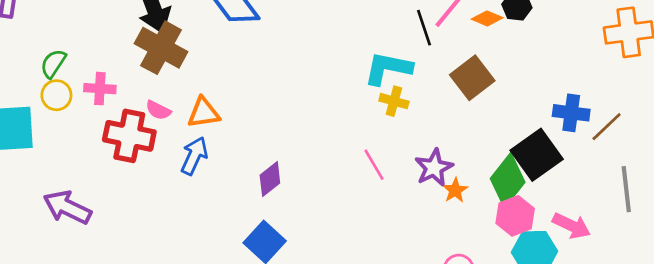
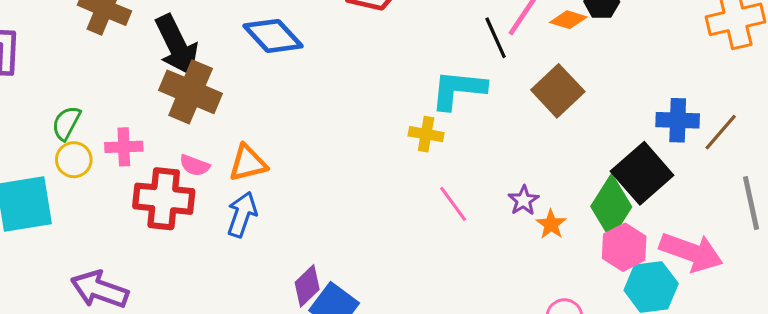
yellow cross: (394, 101) -> (426, 134), moved
purple star: (434, 168) -> (524, 200), size x0.7
purple diamond: (270, 179) -> (307, 286), moved
pink arrow: (571, 226) -> (691, 252), size x1.4

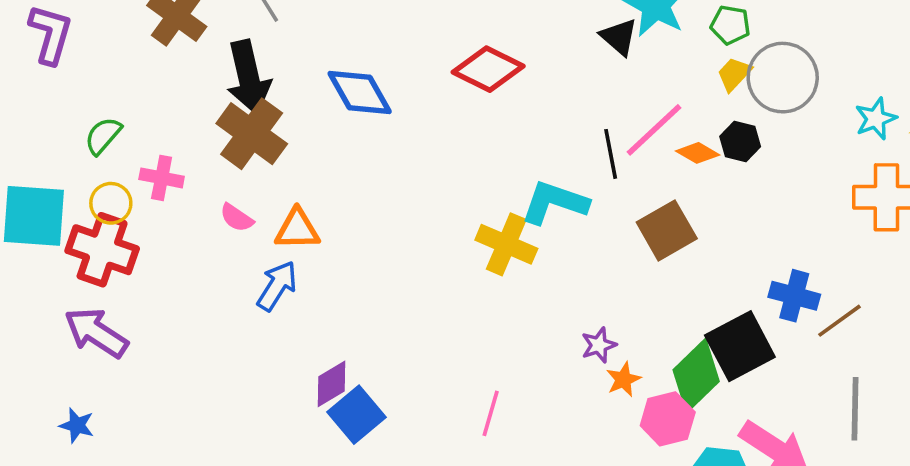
yellow cross: (426, 134) -> (506, 244), size x1.5
yellow circle: (74, 160) -> (111, 203), moved
red cross: (164, 199) -> (102, 250), moved
pink line: (453, 204) -> (491, 413), moved, turned 39
pink hexagon: (624, 247) -> (668, 419), moved

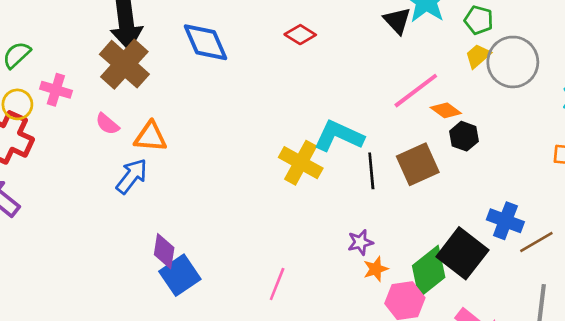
red diamond: (488, 69) -> (300, 35), size x0.6
black hexagon: (740, 142) -> (464, 136), moved
black line: (611, 154) -> (371, 171), moved
black square: (740, 346) -> (462, 253), turned -30
purple diamond: (332, 384) -> (164, 251), turned -56

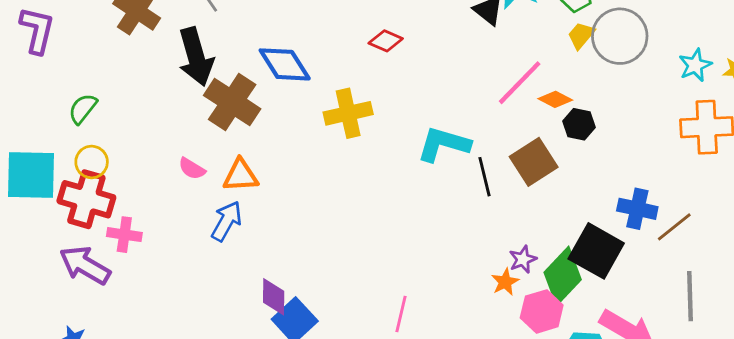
brown cross: (124, 64) -> (232, 102), moved
pink cross: (56, 90) -> (124, 235), moved
yellow cross: (301, 163) -> (348, 113), moved, turned -33
purple star: (360, 242) -> (523, 259), moved

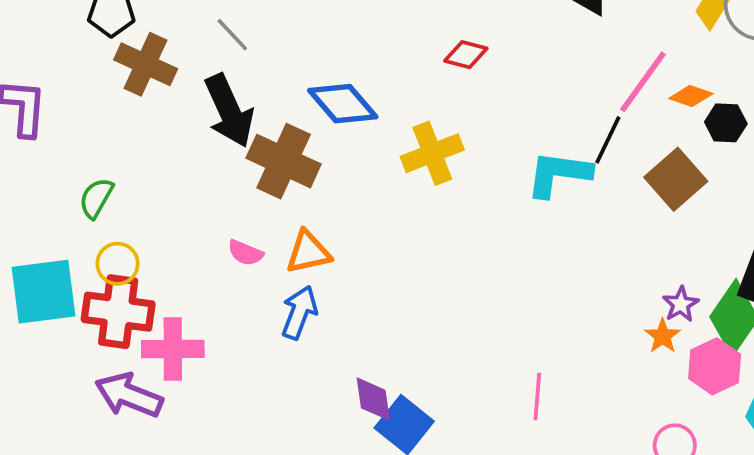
black line: (485, 177) -> (608, 140), moved, turned 48
pink cross: (124, 235) -> (173, 349), size x1.4

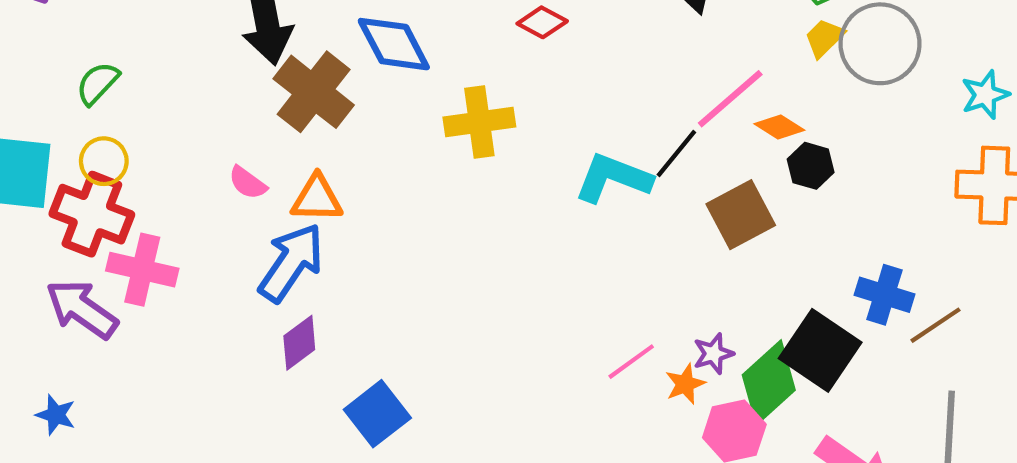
blue arrow: (299, 312) -> (291, 263), size x1.4
pink line: (537, 397) -> (631, 362), moved, turned 36
purple diamond: (373, 399) -> (299, 343), moved, turned 48

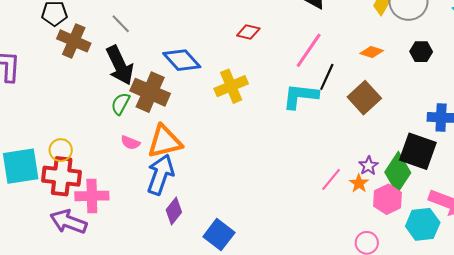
green semicircle: (97, 83) -> (121, 104), moved
pink line: (730, 99) -> (309, 50), moved
black hexagon: (811, 166) -> (421, 52), moved
orange triangle: (317, 199) -> (165, 142), size x1.4

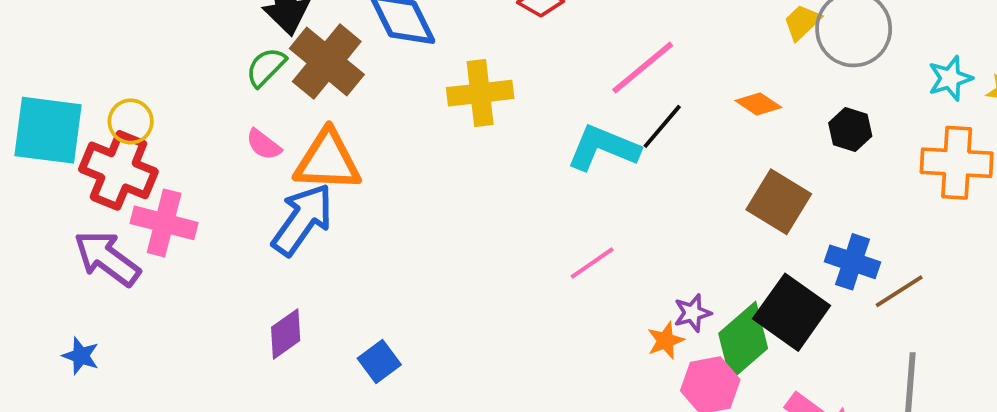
brown square: (364, 98) -> (779, 202), moved, turned -32
pink line: (331, 179) -> (592, 263), moved
purple diamond: (174, 211) -> (286, 334), moved
blue square: (219, 235) -> (379, 362), size x0.7

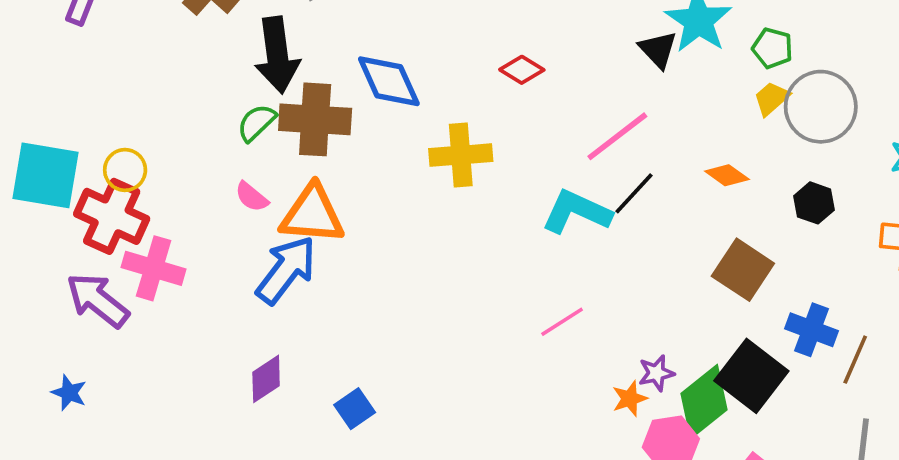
brown cross: (327, 61) -> (315, 119), turned -38
brown line: (899, 291) -> (855, 360), turned -36

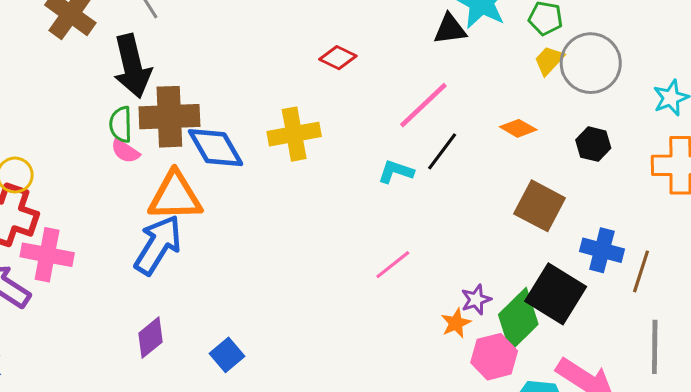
black triangle: (658, 50) -> (450, 29), turned -48
blue diamond: (389, 81) -> (216, 148), moved
green semicircle: (256, 123) -> (121, 124), turned -42
pink semicircle: (252, 197) -> (125, 151), moved
cyan L-shape: (577, 212) -> (396, 172), size x0.6

